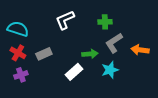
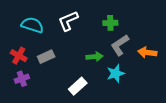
cyan semicircle: (18, 29) -> (32, 25), moved
white rectangle: (74, 72) -> (78, 86), moved

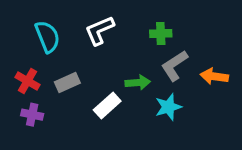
cyan semicircle: (32, 25) -> (47, 37), turned 50
purple cross: (22, 79) -> (32, 115), turned 32
white rectangle: (78, 86) -> (107, 105), moved

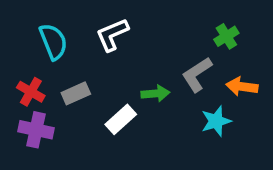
green cross: (161, 33) -> (226, 36), moved, turned -30
cyan star: (168, 107) -> (216, 121), moved
purple cross: (32, 115) -> (36, 130), size x1.4

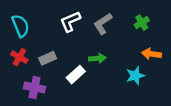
cyan semicircle: (53, 42) -> (20, 26), moved
gray L-shape: (197, 74) -> (103, 24), moved
purple cross: (36, 130) -> (35, 88), moved

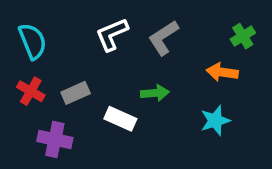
green cross: (142, 23) -> (243, 36), moved
orange arrow: (151, 54) -> (222, 72), moved
white rectangle: (76, 75) -> (120, 119), turned 66

